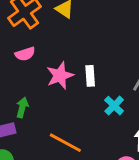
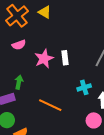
cyan cross: (114, 106) -> (84, 87), moved, turned 32

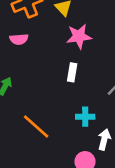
pink star: (44, 59) -> (79, 36), moved

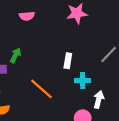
white rectangle: (72, 72) -> (68, 61), moved

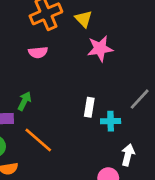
cyan cross: (83, 81) -> (111, 121), moved
orange line: (42, 89) -> (38, 140), moved

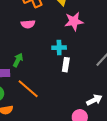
cyan cross: (111, 121) -> (59, 48), moved
white arrow: (128, 155) -> (94, 100), turned 49

